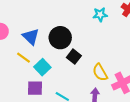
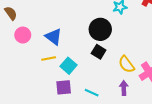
black circle: (60, 38) -> (100, 29), moved
yellow line: (23, 58) -> (49, 58), turned -40

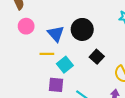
black circle: (100, 29) -> (82, 29), moved

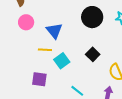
black circle: (82, 29) -> (92, 17), moved
purple square: (56, 85) -> (39, 79), moved

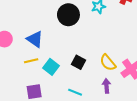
black square: (93, 54) -> (78, 62), moved

